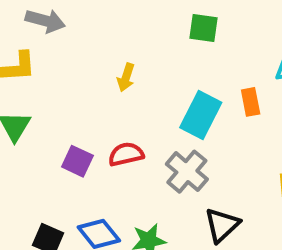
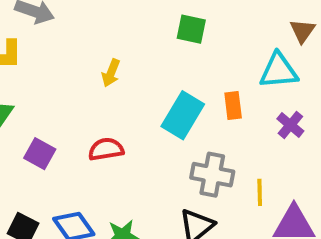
purple square: (77, 161) -> (40, 154), moved
gray cross: (187, 172) -> (212, 175), moved, turned -33

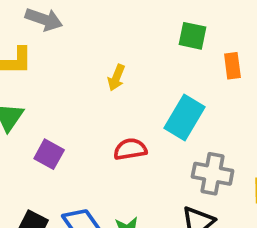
orange rectangle: (233, 106) -> (232, 66), moved
red semicircle: (106, 149) -> (130, 149), moved

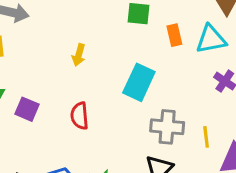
red semicircle: (130, 149) -> (80, 116), moved, turned -80
purple square: (49, 154) -> (27, 109), moved

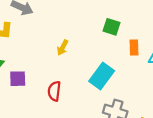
purple square: (27, 109) -> (18, 79), turned -36

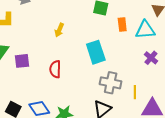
cyan rectangle: (102, 76) -> (96, 52), turned -50

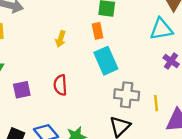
orange rectangle: (122, 24) -> (98, 31), moved
purple square: (22, 61) -> (22, 90), moved

